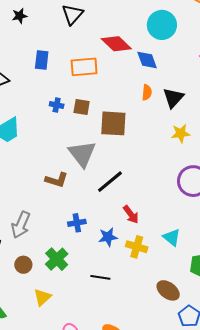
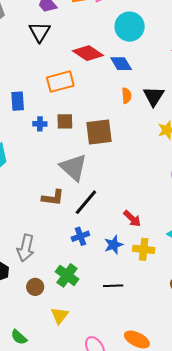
blue rectangle: (42, 60) -> (18, 101), moved
black line: (110, 182) -> (86, 202), moved

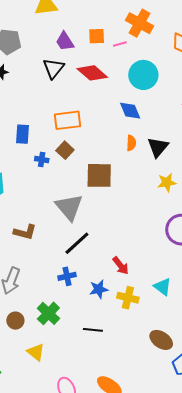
red diamond: (88, 53) -> (92, 73), moved
brown square: (65, 121) -> (65, 150), moved, turned 36
brown L-shape: (53, 198) -> (25, 232), moved
yellow triangle: (60, 316) -> (36, 352), turned -36

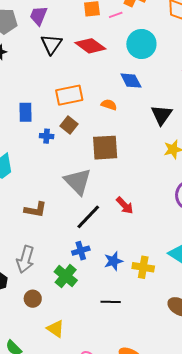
purple trapezoid: (65, 41) -> (39, 16), moved, turned 60
orange semicircle: (131, 143) -> (109, 105), moved, turned -70
red arrow: (121, 266) -> (125, 205), moved
green cross: (48, 313) -> (66, 276), moved

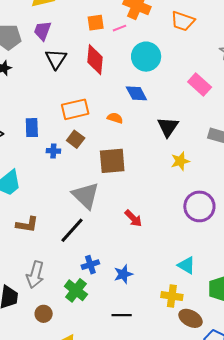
red diamond: (90, 46) -> (95, 60), turned 60
brown L-shape: (35, 210) -> (27, 224), moved
black line: (88, 217) -> (72, 230), moved
yellow cross: (143, 267) -> (172, 296), moved

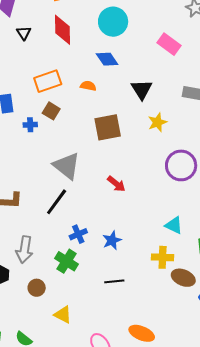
black triangle: (56, 59) -> (24, 33), size x0.7
brown square: (112, 161) -> (108, 127), moved

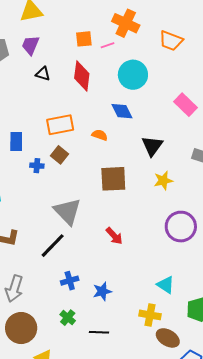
black triangle: (24, 33) -> (43, 74), turned -49
green cross: (67, 261) -> (68, 318), moved, size x0.7
brown circle: (37, 288) -> (21, 328), size x1.8

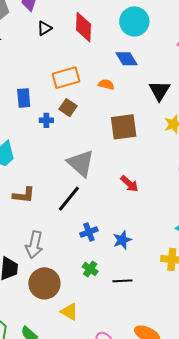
black triangle: (43, 74) -> (44, 28), turned -42

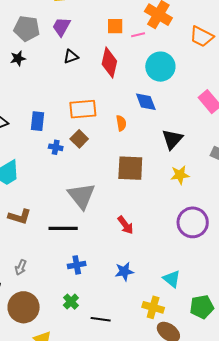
orange semicircle: (106, 84) -> (121, 123), turned 56
black line: (69, 199) -> (63, 228), turned 40
blue star: (122, 240) -> (124, 271), moved
gray arrow: (34, 245) -> (21, 267), size x0.6

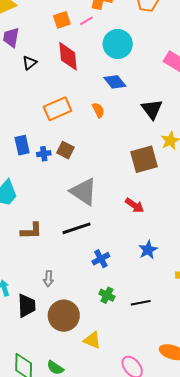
blue rectangle: (37, 121) -> (22, 145), moved
brown square: (79, 139) -> (65, 150), moved
brown square: (130, 168) -> (144, 159), moved

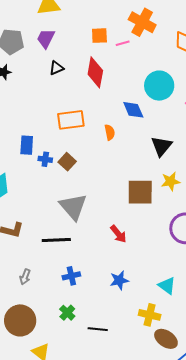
cyan circle: (118, 44) -> (159, 86), moved
gray arrow: (48, 279) -> (25, 277), moved

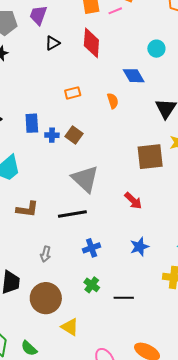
cyan circle: (159, 86) -> (156, 49), size x0.6
orange rectangle: (71, 120) -> (73, 93), size x0.6

